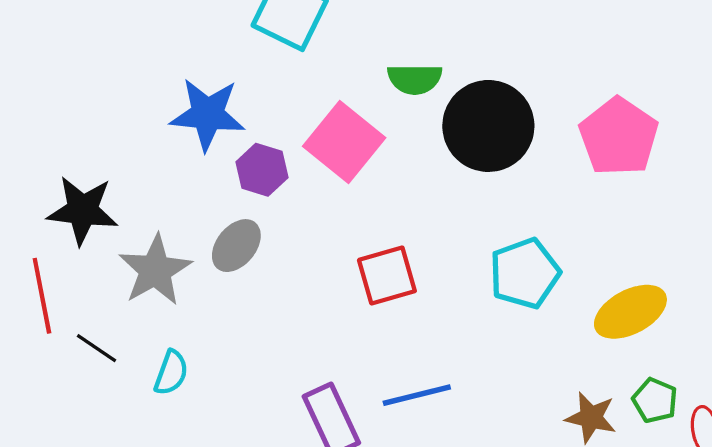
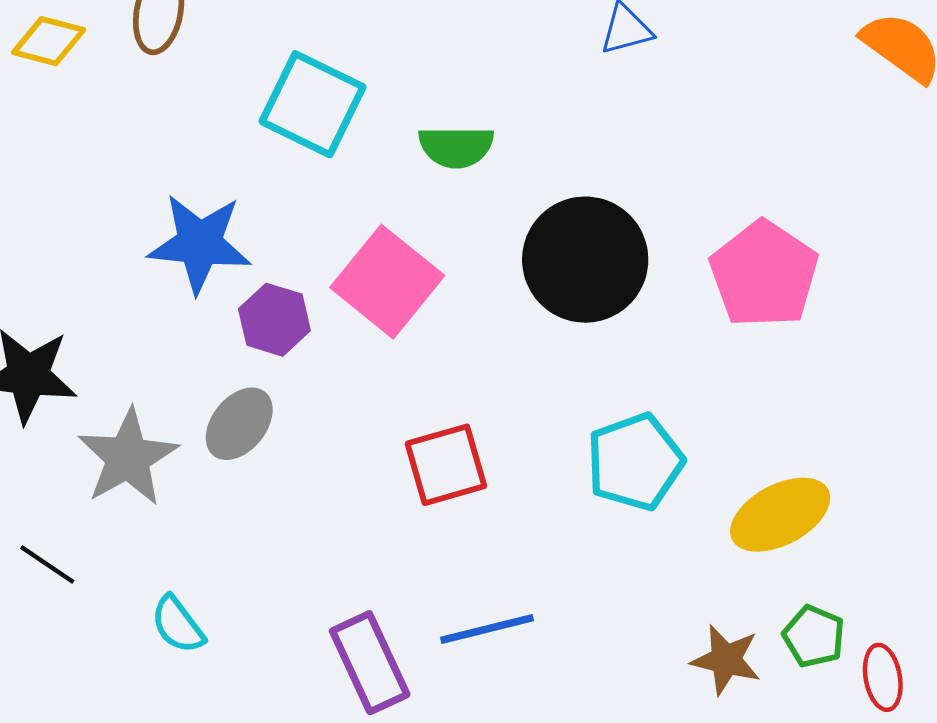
green semicircle: (415, 79) -> (456, 147), moved
cyan semicircle: (171, 373) -> (178, 625), moved, turned 123

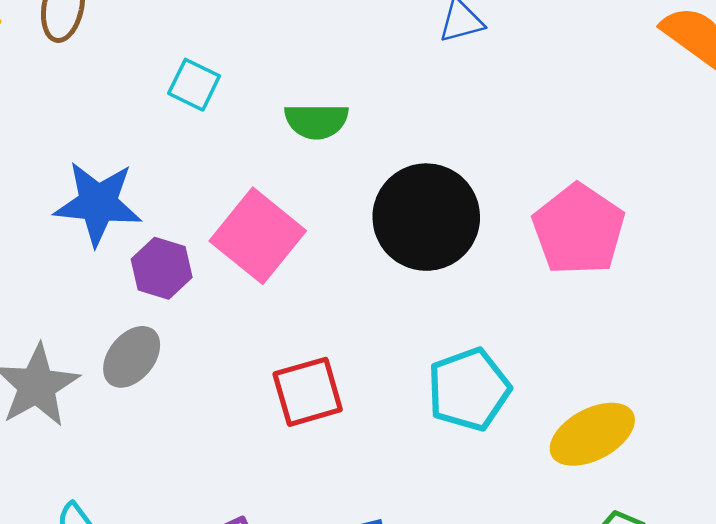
cyan square: (313, 104) -> (194, 85), size x0.6

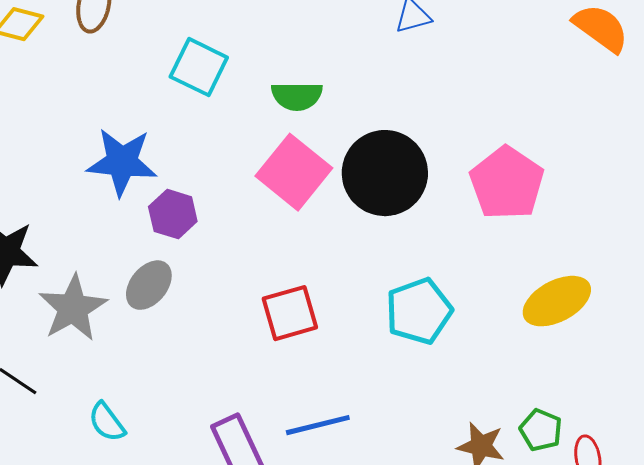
cyan square: (194, 85) -> (199, 67), size x1.4
pink square: (258, 236) -> (294, 172), moved
yellow ellipse: (592, 434) -> (557, 301), moved

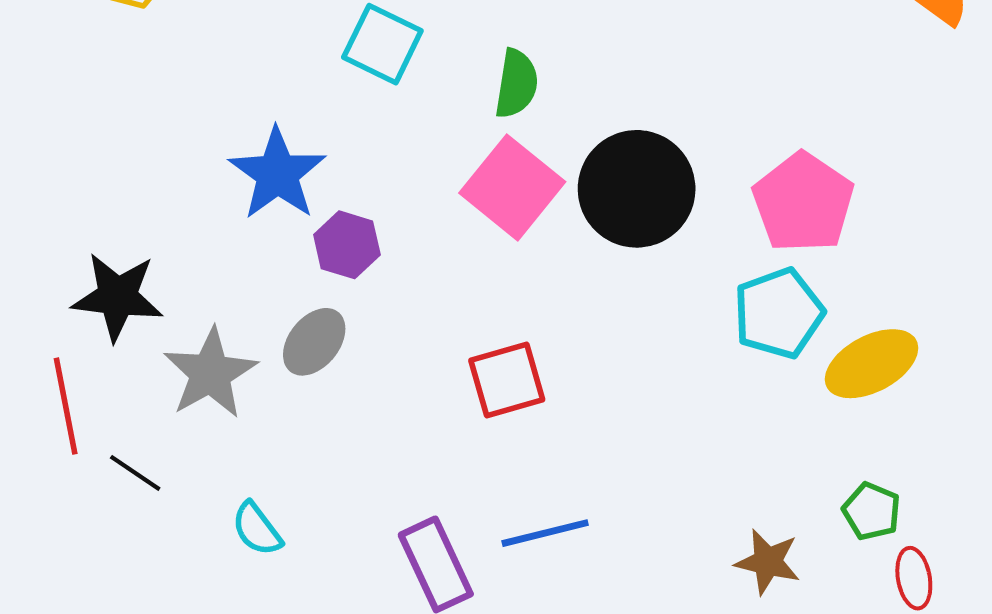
green semicircle: (297, 96) -> (516, 84), turned -81
blue star: (122, 162) -> (277, 174), turned 30
cyan pentagon: (419, 311) -> (779, 313), moved
green pentagon: (541, 430) -> (872, 511), moved

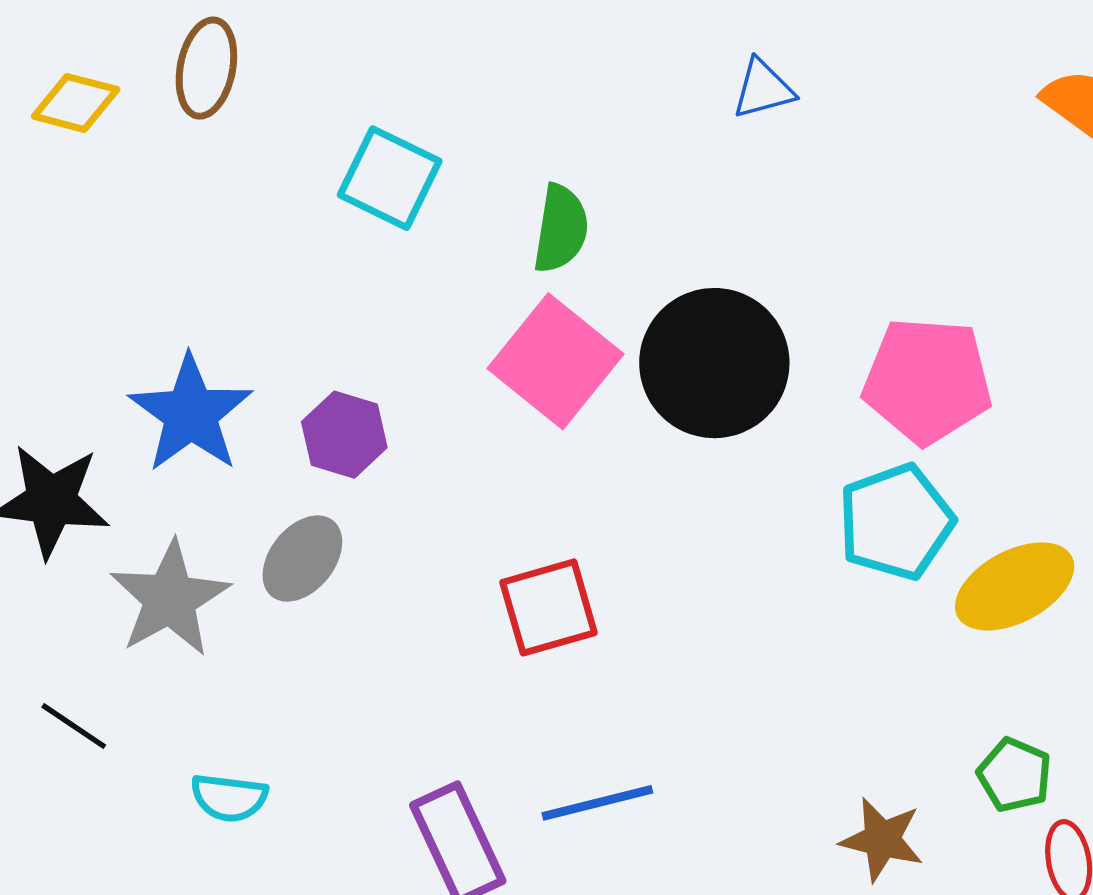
blue star: (277, 174) -> (191, 414), moved
pink pentagon: (803, 202) -> (927, 380), turned -30
cyan semicircle: (257, 529) -> (229, 798), turned -46

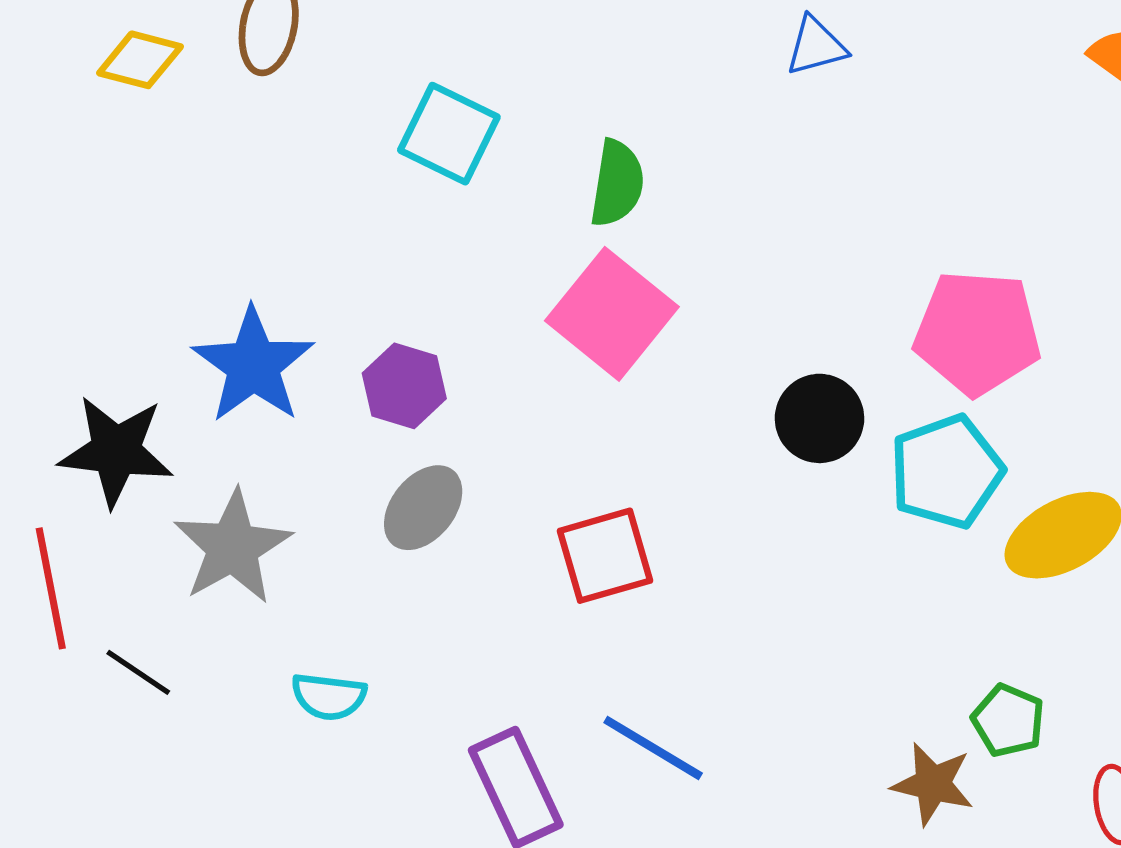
black circle: (714, 363) -> (819, 418), moved, size x0.6
gray ellipse: (302, 559) -> (423, 508), moved
green pentagon: (1015, 775) -> (1008, 720), moved
cyan semicircle: (229, 798) -> (329, 696), moved
blue line: (597, 803) -> (653, 748), turned 45

